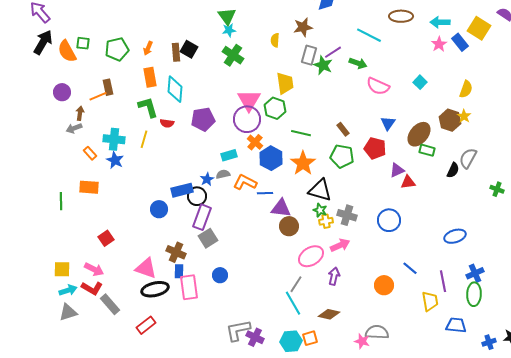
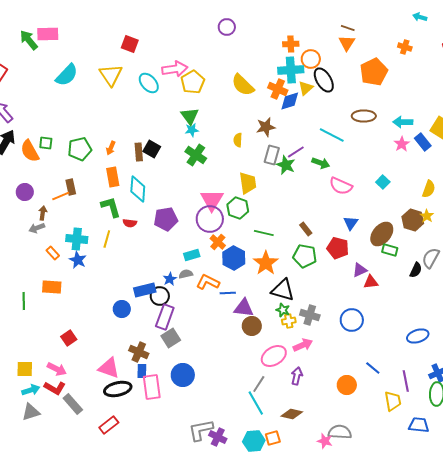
blue circle: (220, 275) -> (183, 375), size x1.5

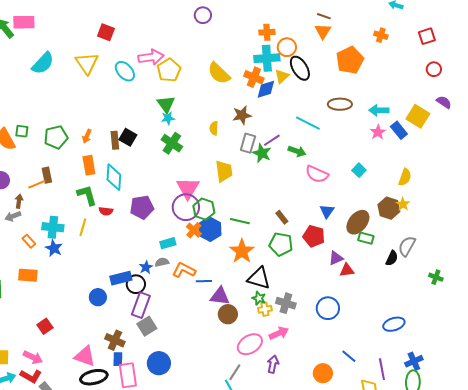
green hexagon: (238, 208) -> (204, 209), moved
blue hexagon: (234, 258) -> (210, 229), moved

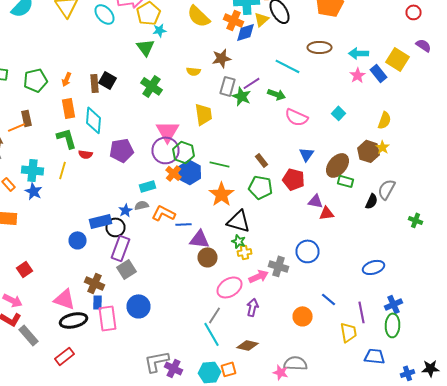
cyan star: (168, 118) -> (160, 30), moved
yellow semicircle: (214, 128) -> (194, 71), turned -88
purple triangle: (336, 258) -> (316, 201), turned 35
gray cross: (286, 303) -> (278, 266), moved

